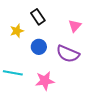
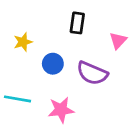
black rectangle: (38, 17) -> (77, 23), moved, turned 42
pink triangle: (75, 26) -> (118, 41), moved

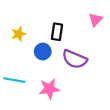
black rectangle: (77, 23) -> (57, 32), moved
pink triangle: (118, 41) -> (95, 20), moved

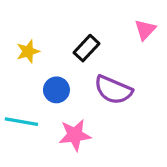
black rectangle: (57, 32) -> (87, 48), turned 35
blue circle: (43, 52) -> (56, 90), moved

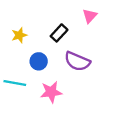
pink triangle: (145, 30) -> (90, 16), moved

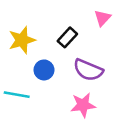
yellow star: (19, 35) -> (22, 40), size x1.5
pink star: (51, 92) -> (83, 105), moved

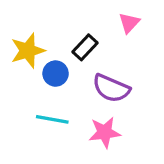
blue circle: (44, 70) -> (56, 74), moved
cyan line: (17, 95) -> (52, 119), moved

